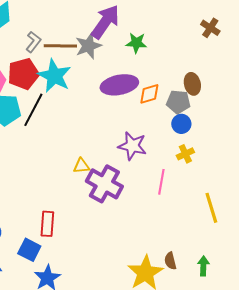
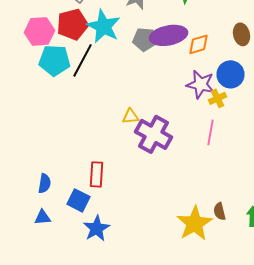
gray pentagon: (178, 102) -> (144, 39), moved
blue circle: (181, 124) -> (230, 74), size x1.4
purple star: (132, 146) -> (200, 84), moved
yellow cross: (185, 154) -> (218, 98), moved

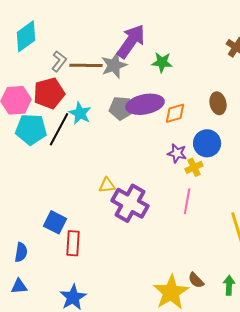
cyan star: (104, 26) -> (80, 113), moved, size x0.7
purple star: (200, 84) -> (177, 153), size x0.7
blue square: (78, 200) -> (55, 222), moved
brown semicircle: (220, 211) -> (196, 280), turned -30

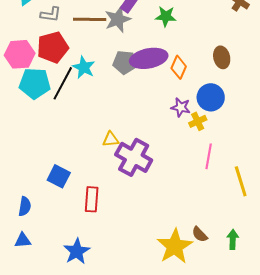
gray L-shape: (59, 61) -> (51, 14), moved, turned 60
orange diamond: (175, 113) -> (179, 67), turned -50
pink line: (187, 201) -> (209, 156), moved
red rectangle: (73, 243) -> (92, 199), moved

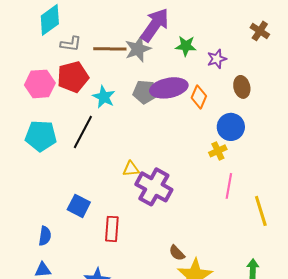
cyan pentagon: (35, 83) -> (41, 136), moved
black line: (63, 83) -> (83, 132), moved
purple star: (181, 107) -> (217, 59), moved, turned -30
brown semicircle: (200, 234) -> (177, 253), moved

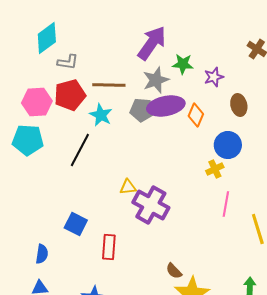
brown line: (110, 49) -> (109, 85), moved
gray star: (138, 49) -> (156, 80), moved
cyan pentagon: (41, 136) -> (28, 140), moved

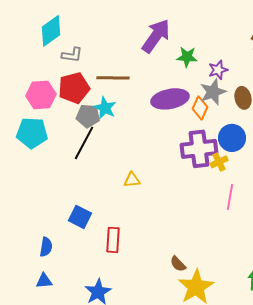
gray star: (156, 80) -> (213, 92), moved
gray pentagon: (142, 110) -> (88, 116), moved
purple cross: (151, 205) -> (199, 149), moved, turned -36

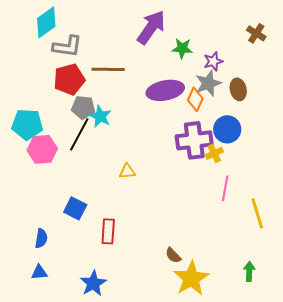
gray L-shape: (72, 55) -> (67, 46), size x1.4
pink hexagon: (41, 95) -> (42, 149), moved
cyan star: (105, 108) -> (100, 116), moved

